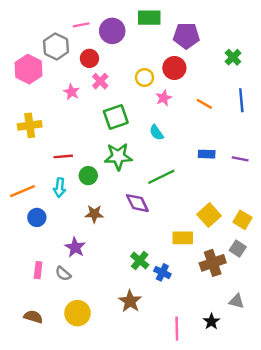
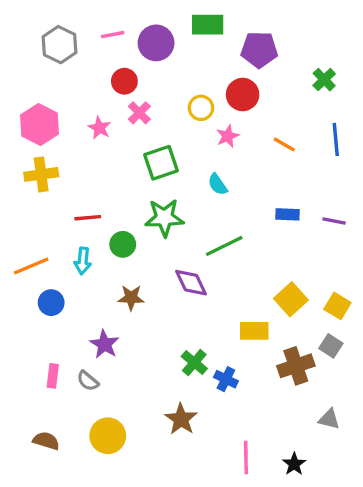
gray hexagon: (56, 46) -> (59, 45), moved
pink hexagon: (28, 69) -> (40, 124), moved
black star: (211, 321) -> (294, 464), moved

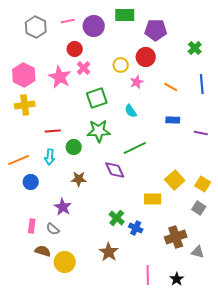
pink star: (99, 128) -> (60, 77), size x1.6
blue rectangle: (288, 214) -> (173, 120), moved
brown cross: (296, 366) -> (176, 237), moved
brown semicircle: (46, 441) -> (43, 251), moved

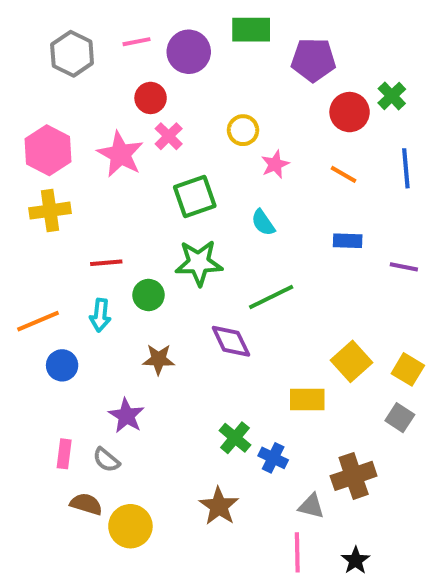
red circle: (146, 57) -> (350, 112), moved
gray triangle: (198, 252) -> (311, 506), moved

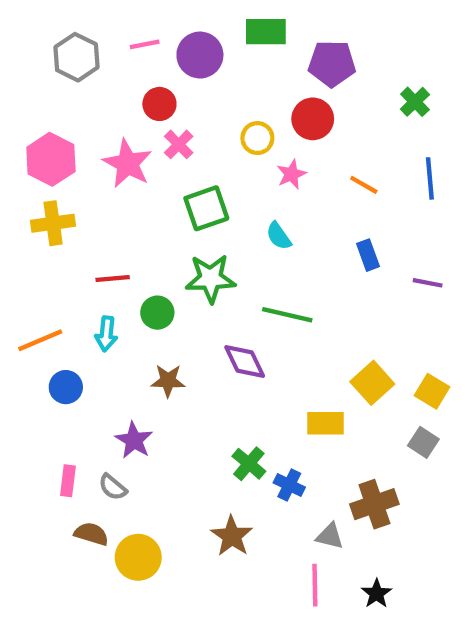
red circle: (350, 112) -> (313, 119), moved
blue rectangle: (348, 241) -> (368, 255), turned 68
green line: (271, 297) -> (287, 315), turned 39

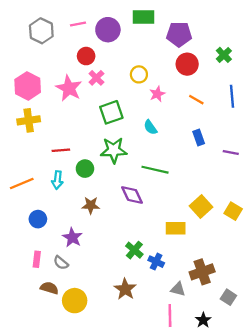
red circle: (313, 119) -> (187, 64), moved
blue circle: (66, 387) -> (38, 219), moved
gray square: (423, 442) -> (228, 297), moved

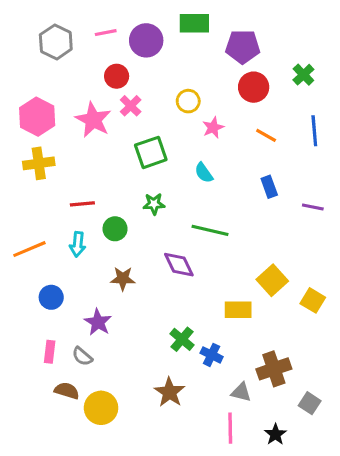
green star: (114, 150) -> (154, 204), size x0.6
yellow square: (233, 211) -> (313, 300), moved

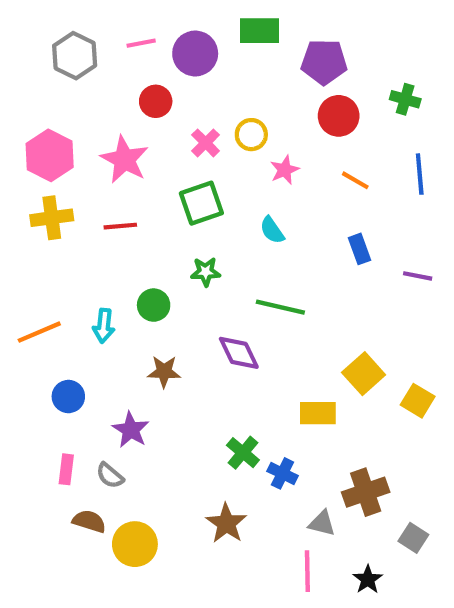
green cross: (303, 75) -> (405, 99), turned -30
pink cross: (131, 106) -> (206, 143), moved
red line: (82, 204) -> (120, 226), moved

